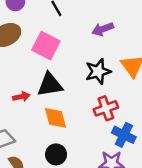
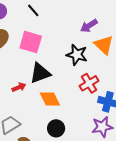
purple arrow: (103, 29) -> (89, 26), moved
black star: (98, 71) -> (77, 55), turned -30

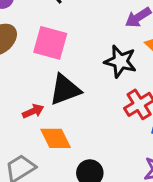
orange diamond: (50, 99) -> (56, 138), moved

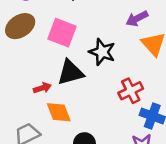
black star: (120, 61) -> (102, 52), moved

